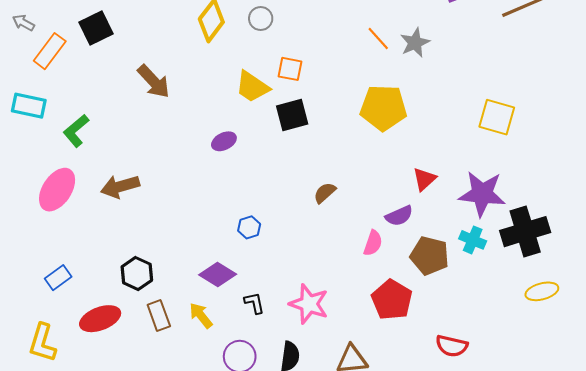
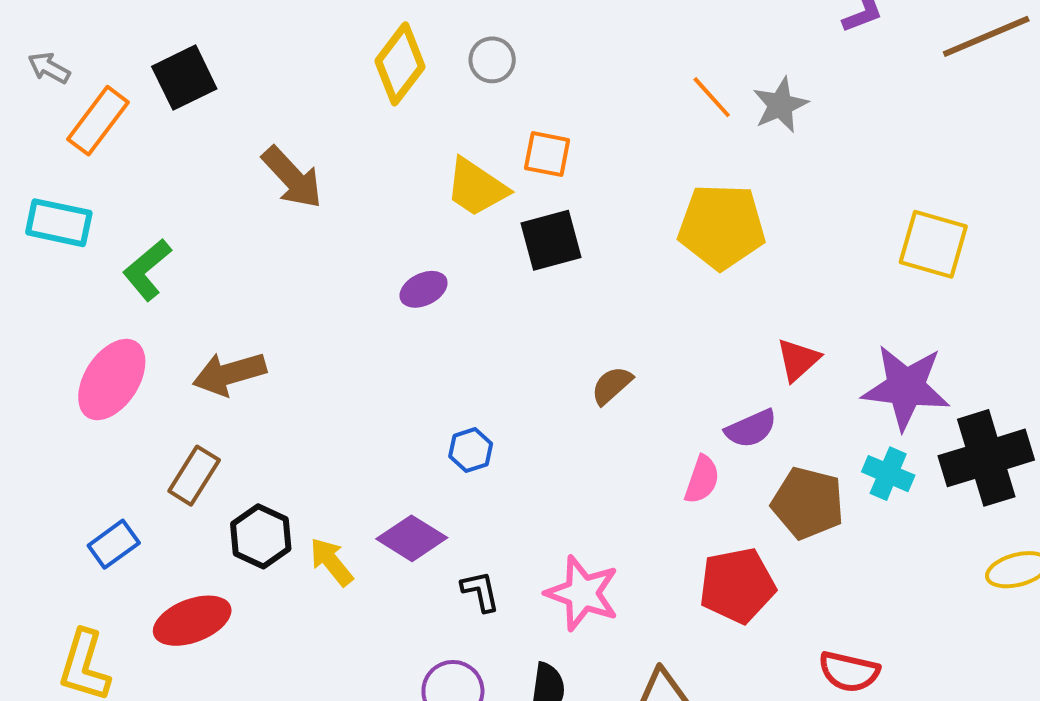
red pentagon: (392, 300) -> (737, 585), turned 30
brown rectangle: (159, 315) -> (194, 476), moved, turned 52
yellow arrow: (201, 315) -> (331, 562), moved

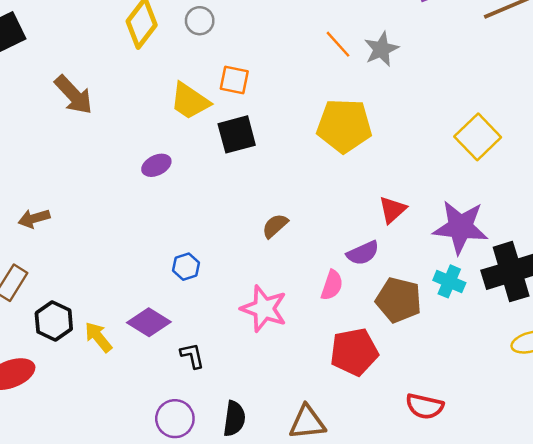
yellow square: (933, 244) -> (478, 137), turned 30
brown arrow: (229, 374) -> (34, 218), size x0.7
pink star: (582, 593) -> (264, 309), moved

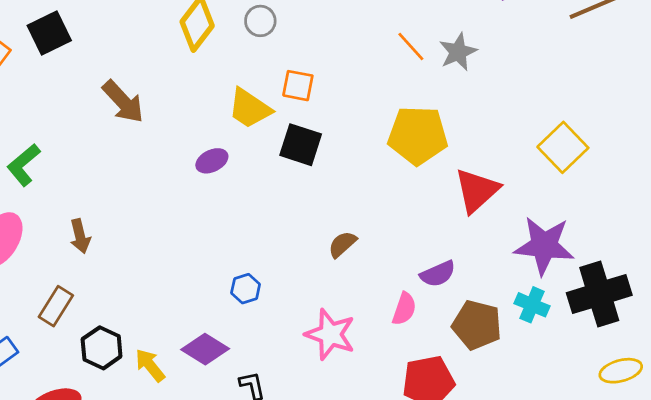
black square: (237, 134) -> (301, 145), turned 33
purple ellipse: (156, 165) -> (212, 161), moved
red triangle: (392, 210) -> (477, 190), moved, size x1.5
brown arrow: (34, 218) -> (80, 236), turned -88

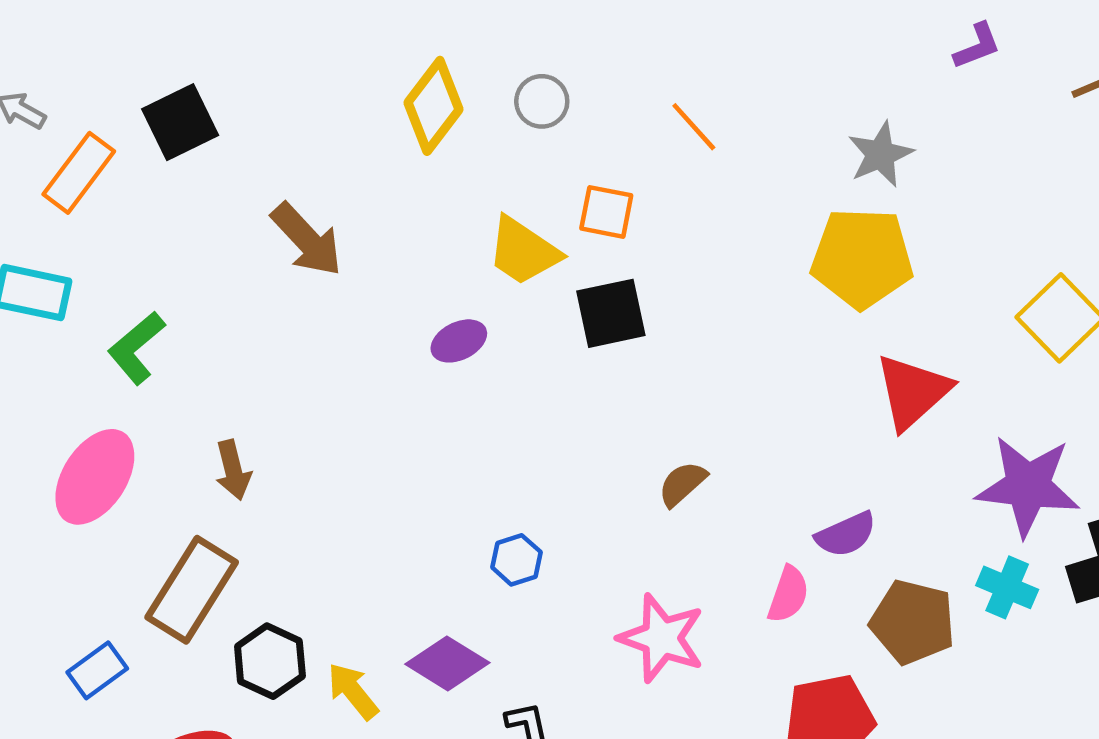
orange line: (411, 47) -> (694, 127), moved
yellow pentagon: (418, 135) -> (862, 258), moved
black square: (301, 145) -> (611, 313), turned -30
brown rectangle: (56, 306) -> (192, 590), size x1.5

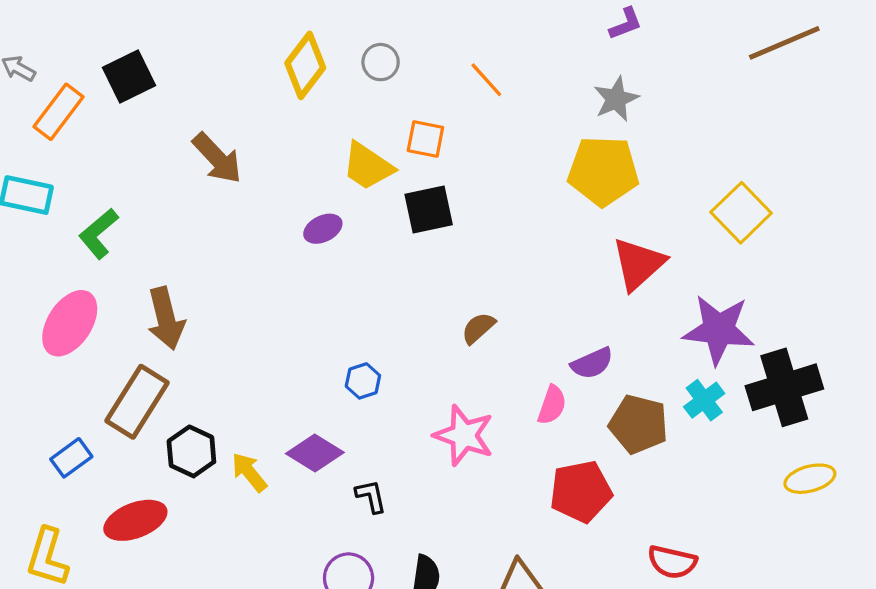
purple L-shape: (977, 46) -> (626, 24), moved
brown arrow: (233, 470) -> (166, 318), size x1.5
cyan cross: (1007, 587) -> (704, 400), turned 30

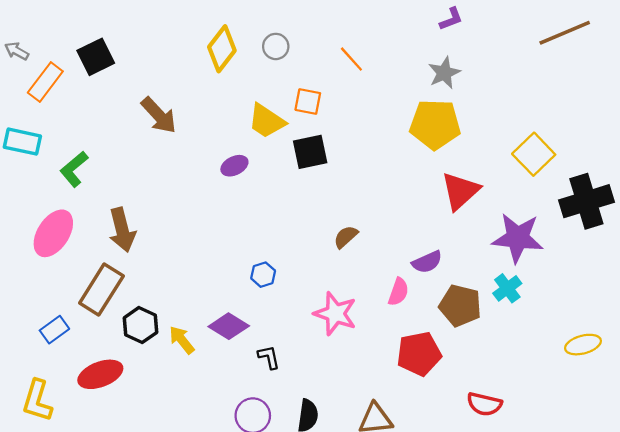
black cross: (784, 387) -> (586, 201), moved

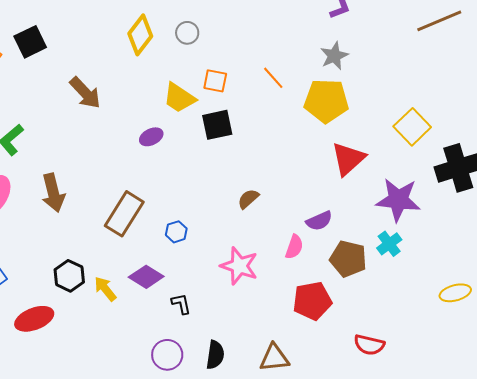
orange line: (351, 59) -> (273, 78), moved
brown rectangle: (101, 289) -> (124, 214), moved

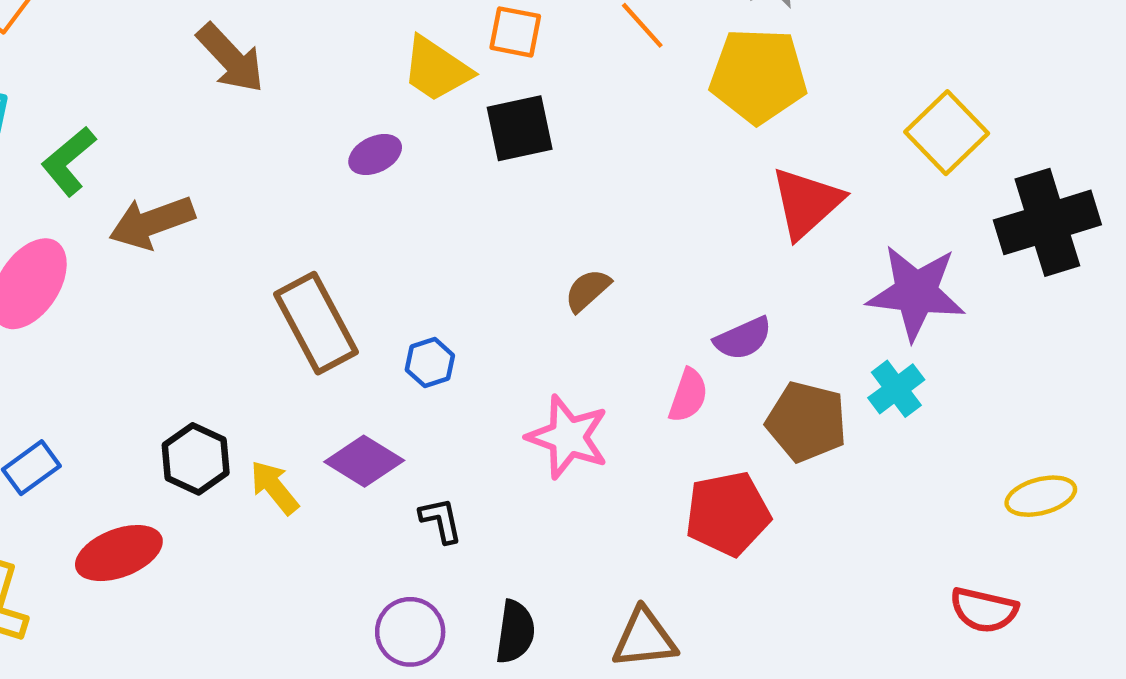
brown arrow: (53, 193) -> (152, 222), moved, turned 84
brown rectangle: (124, 214) -> (316, 323), turned -60
red semicircle: (369, 345) -> (984, 610), moved

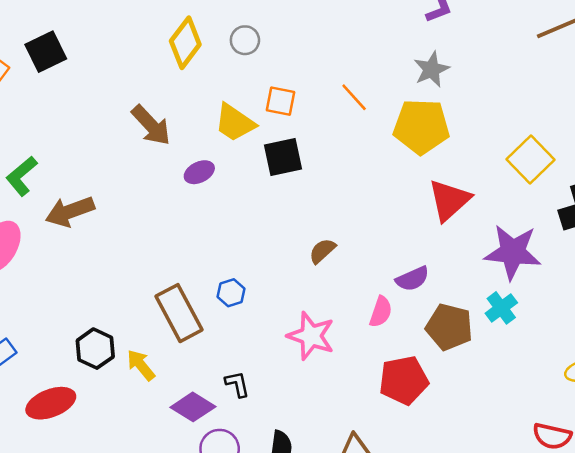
brown arrow: (231, 58) -> (151, 125), moved
brown rectangle: (316, 323) -> (179, 313), moved
purple diamond: (364, 461) -> (193, 407), moved

